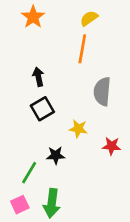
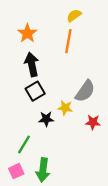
orange star: (33, 17) -> (27, 33), moved
black arrow: (38, 77) -> (32, 64), size x1.5
gray semicircle: (102, 91) -> (85, 91), moved, turned -150
black star: (56, 155) -> (46, 119), moved

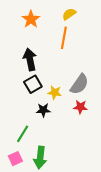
orange star: (27, 33) -> (31, 19), moved
yellow star: (65, 108) -> (55, 92), moved
red star: (93, 122) -> (80, 107), moved

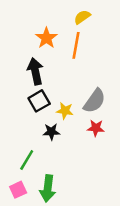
orange star: (31, 19) -> (46, 38), moved

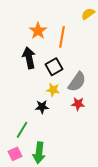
yellow semicircle: (82, 17) -> (88, 14), moved
black square: (39, 101) -> (54, 67), moved

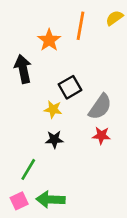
orange line: (62, 37) -> (80, 26), moved
black arrow: (29, 58) -> (23, 69), moved
yellow star: (53, 90) -> (53, 109), moved
green arrow: (39, 153) -> (50, 200), turned 85

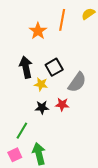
black arrow: (23, 69) -> (26, 67), moved
red star: (101, 136) -> (62, 104), moved
green arrow: (50, 200) -> (39, 154), turned 75

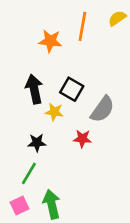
orange star: (38, 31) -> (50, 41), turned -30
black square: (54, 67) -> (72, 89), turned -30
black star: (42, 107) -> (37, 143), moved

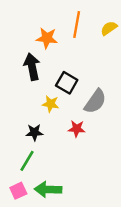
yellow semicircle: (117, 18) -> (109, 28), moved
black arrow: (34, 89) -> (32, 67), moved
green arrow: (52, 204) -> (48, 189), turned -75

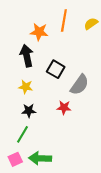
yellow star: (51, 104) -> (26, 87), moved

